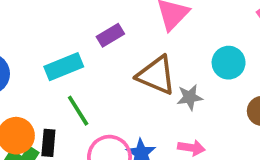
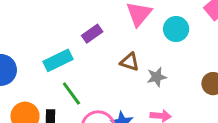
cyan circle: (229, 63) -> (176, 29), moved
brown triangle: (156, 75) -> (130, 62), size x0.6

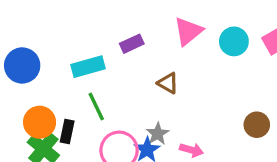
cyan circle: (176, 29) -> (234, 41), moved
gray star: (157, 77) -> (158, 134), moved, turned -30

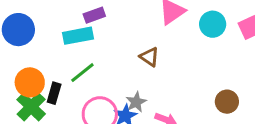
purple rectangle: (132, 44) -> (94, 15), moved
green line: (96, 106) -> (82, 73), turned 72

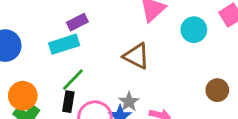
cyan circle: (213, 24) -> (194, 30), moved
brown triangle: (149, 57) -> (136, 56), size x1.4
black rectangle: (54, 93) -> (68, 102), moved

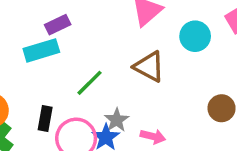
brown triangle: (136, 56) -> (149, 67), moved
green line: (73, 80) -> (89, 83), moved

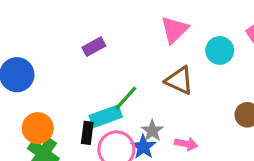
cyan rectangle: (41, 50) -> (106, 116), moved

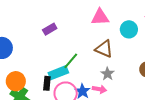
pink triangle: (174, 30) -> (100, 17), turned 42
gray star: (152, 131) -> (107, 74), moved
pink arrow: (186, 144) -> (99, 89), moved

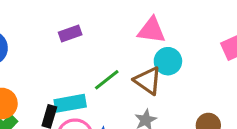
cyan circle: (129, 29) -> (168, 61), moved
green line: (71, 61) -> (107, 80), moved

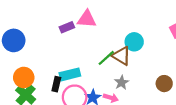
pink triangle: (152, 30) -> (87, 19), moved
green line: (107, 80) -> (106, 58), moved

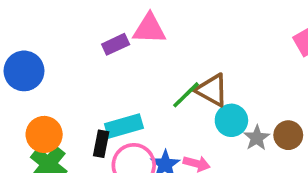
cyan circle: (134, 42) -> (231, 120), moved
gray star: (122, 83) -> (257, 138), moved

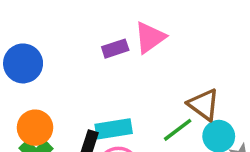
pink triangle: (149, 29) -> (150, 37), turned -44
green line: (186, 95) -> (178, 130), moved

